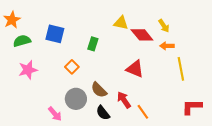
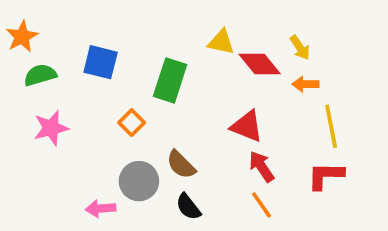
green rectangle: (93, 44) -> (170, 80), size x1.6
red arrow: (124, 100) -> (262, 166), moved
red L-shape: (192, 107) -> (326, 176), moved
pink arrow: (55, 114) -> (101, 209), turned 126

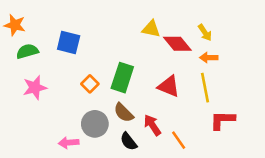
orange star: (22, 37) -> (15, 25), turned -30
green rectangle: (170, 80) -> (122, 78), moved
yellow line: (331, 126) -> (205, 88), moved
red arrow: (262, 166) -> (152, 125), moved

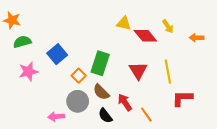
blue square: (69, 43) -> (57, 54), moved, turned 36
orange arrow: (209, 58) -> (197, 38), moved
orange square: (90, 84) -> (79, 76), moved
red triangle: (169, 86) -> (138, 71), turned 36

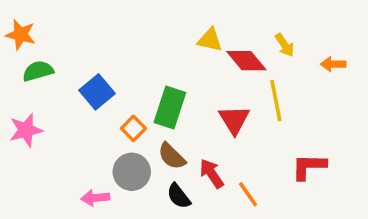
pink star: (28, 72) -> (26, 130), moved
yellow line: (168, 72) -> (276, 101), moved

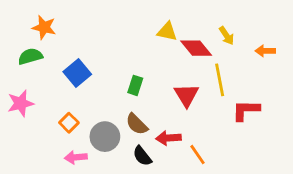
orange star: (21, 35) -> (44, 27), moved
green rectangle: (170, 108) -> (135, 85), size x0.6
orange square: (133, 128) -> (69, 123), moved
red L-shape: (309, 167) -> (246, 110), moved
red arrow: (212, 174) -> (168, 138), turned -60

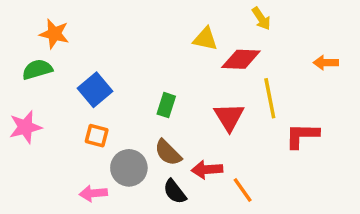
yellow arrow: (227, 36) -> (261, 19), moved
red diamond: (196, 48) -> (241, 59), turned -48
orange square: (69, 123) -> (97, 136), moved, turned -30

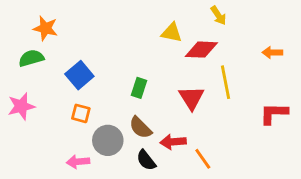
red L-shape: (302, 136) -> (274, 113), moved

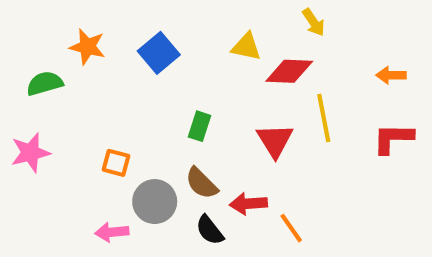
orange star: (45, 28) -> (87, 47), moved
blue square: (79, 75) -> (159, 53), moved
red L-shape: (274, 113) -> (393, 138), moved

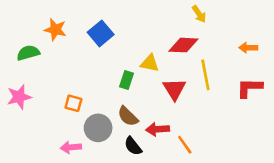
yellow triangle: (246, 47) -> (150, 63), moved

